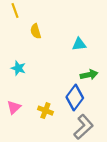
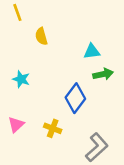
green arrow: (89, 75) -> (103, 74), moved
blue diamond: (75, 98) -> (75, 98), moved

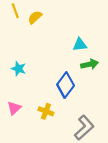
yellow semicircle: (41, 36) -> (35, 17), moved, turned 64

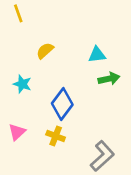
yellow semicircle: (35, 17) -> (45, 51), moved
blue diamond: (66, 85) -> (62, 104), moved

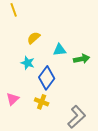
cyan triangle: (97, 55) -> (60, 50), moved
cyan star: (22, 84) -> (28, 63), moved

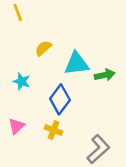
cyan triangle: (60, 50) -> (77, 64), size x1.5
cyan star: (28, 63) -> (22, 81), moved

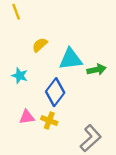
pink triangle: (16, 126) -> (27, 117), moved, turned 35

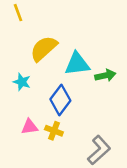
yellow semicircle: (40, 45) -> (44, 49), size x1.6

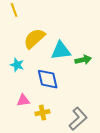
blue diamond: (60, 100) -> (48, 79), turned -50
yellow cross: (54, 131) -> (42, 113), moved, turned -32

